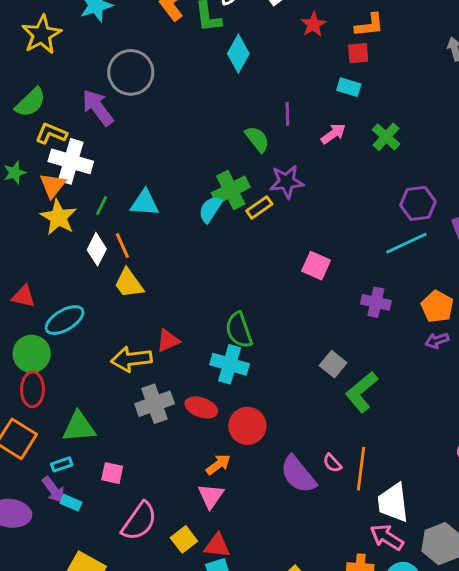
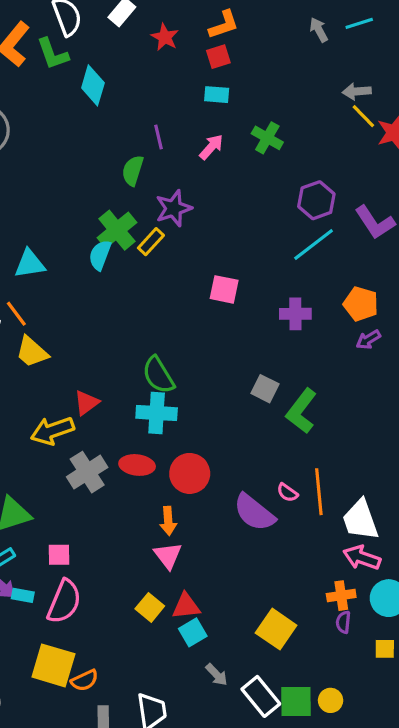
green semicircle: (257, 139) -> (133, 171), turned -112
orange arrow: (218, 465) -> (168, 521), turned 135
pink semicircle: (139, 521) -> (64, 602), moved

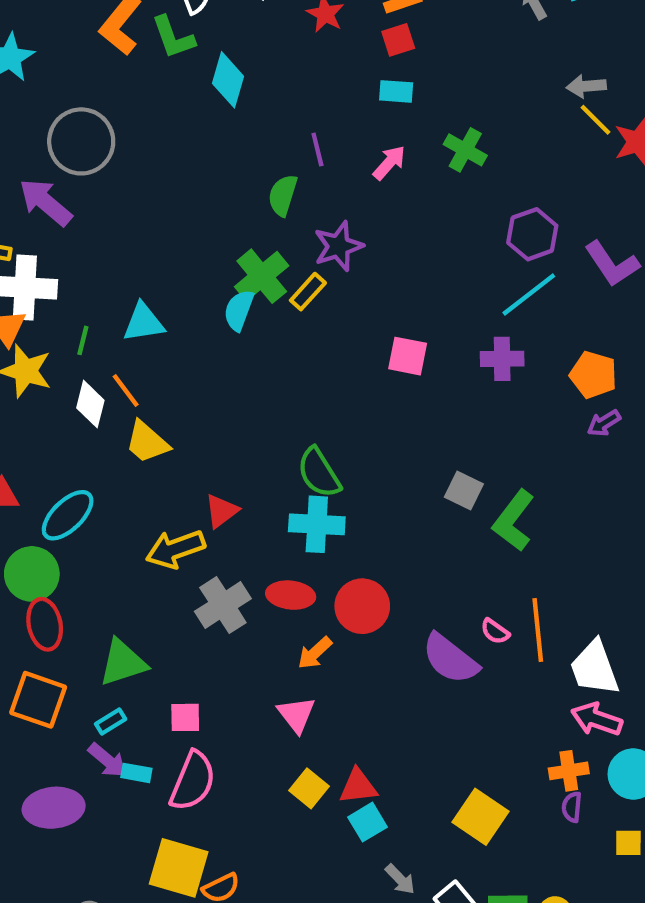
purple cross: (295, 314) -> (502, 359), moved
orange arrow: (168, 521) -> (315, 653), moved, turned 52
pink triangle: (168, 556) -> (296, 714), moved

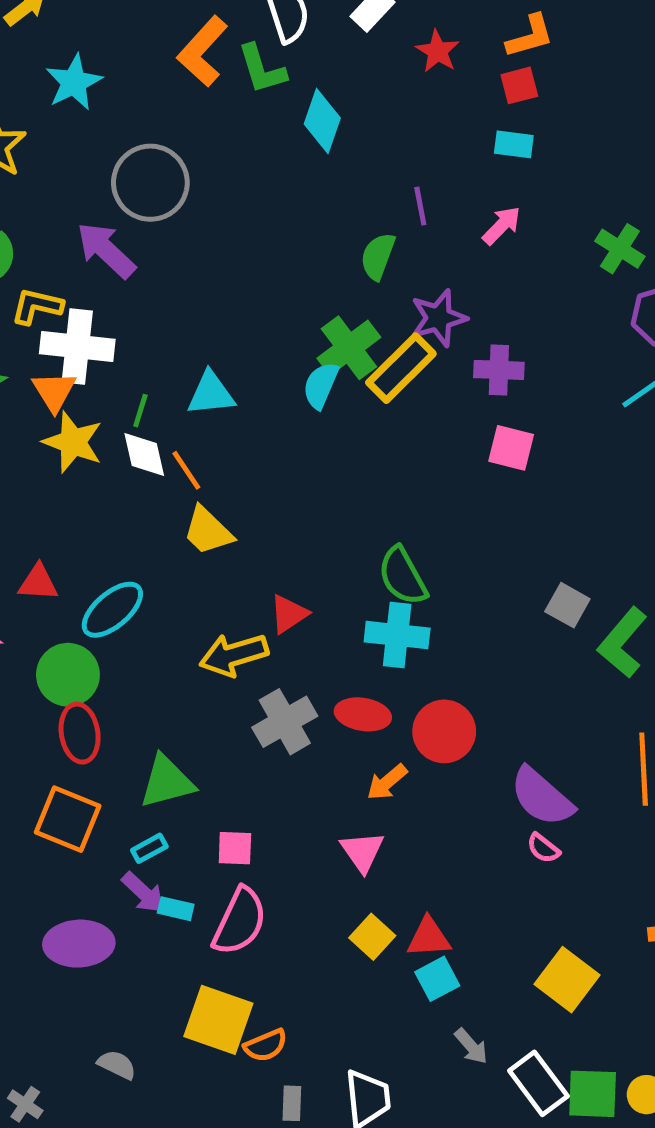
green cross: (465, 150) -> (620, 249), moved
yellow rectangle: (308, 292) -> (401, 368), size x1.6
purple cross: (502, 359) -> (499, 370), moved
white diamond: (90, 404) -> (144, 455), moved, turned -30
pink semicircle: (495, 631) -> (543, 848), moved

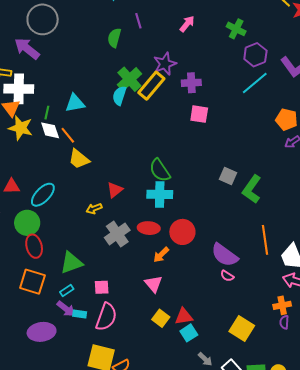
purple line: (420, 206) -> (138, 21), moved
green semicircle: (378, 256) -> (114, 38), moved
yellow arrow: (234, 655) -> (94, 209), size x0.6

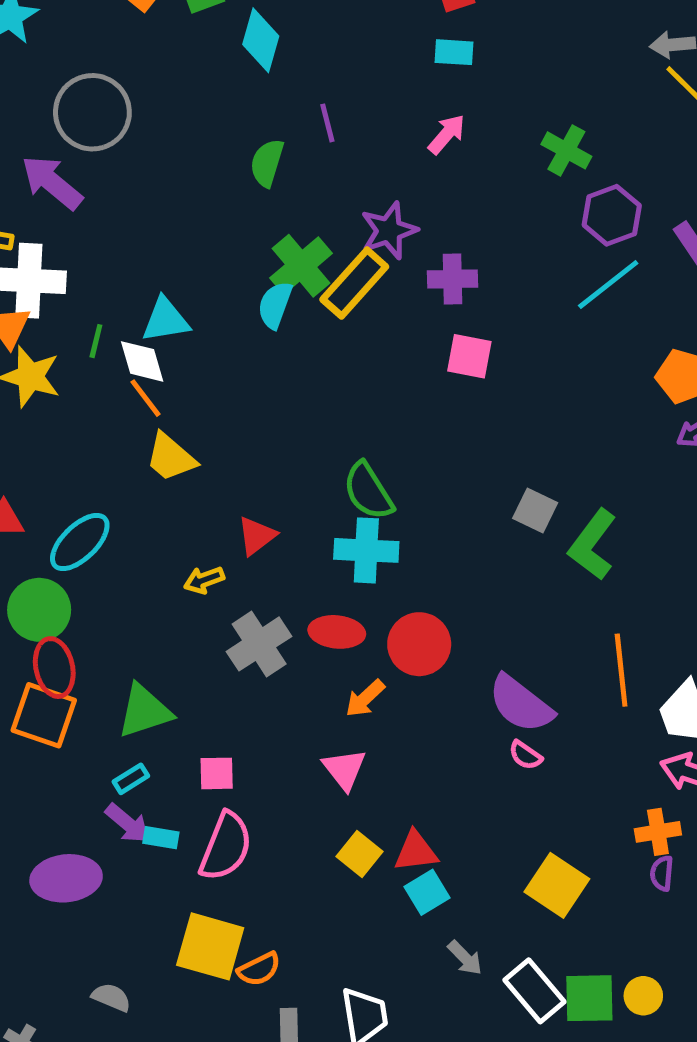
white diamond: (50, 130) -> (142, 361), moved
orange square: (32, 282) -> (44, 715), moved

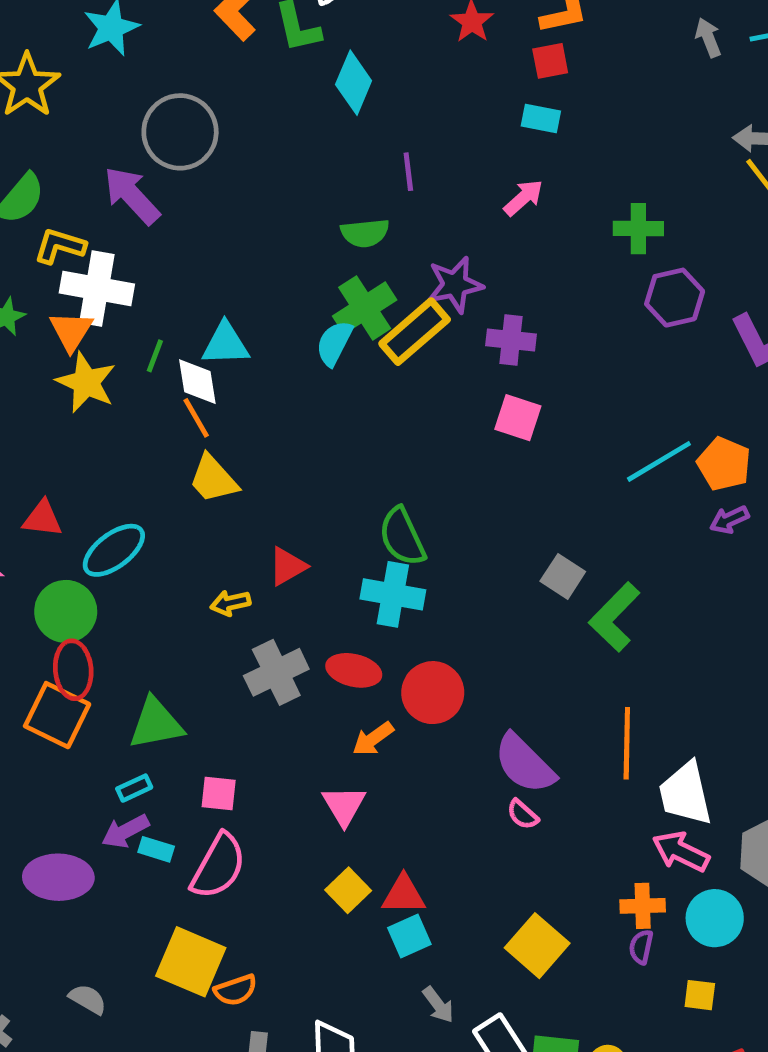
green cross: (566, 150) -> (638, 229), turned -36
green semicircle: (267, 163) -> (365, 233), moved, turned -120
cyan line: (608, 285) -> (659, 461), moved
purple arrow: (128, 823) -> (125, 831), turned 105

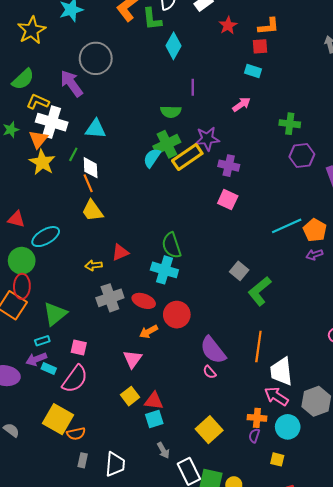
cyan triangle: (225, 344) -> (95, 129), moved
green triangle: (156, 724) -> (55, 314), turned -35

